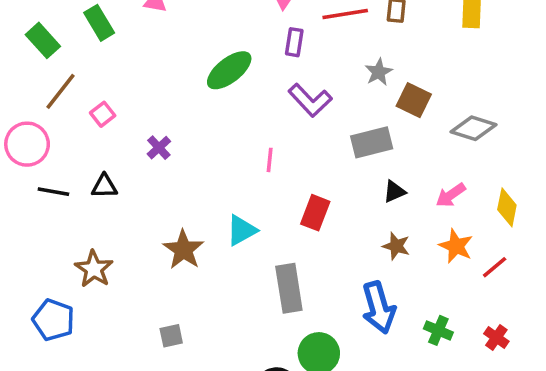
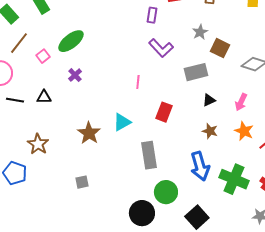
green ellipse: (229, 70) -> (71, 41), moved
pink arrow: (451, 195) -> (241, 102), turned -30
green cross: (438, 330) -> (234, 179), size x1.8

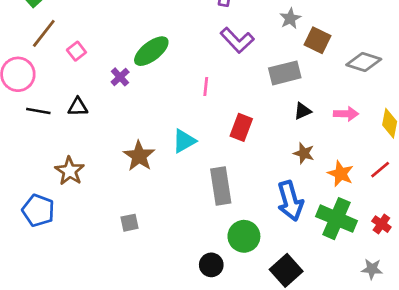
green ellipse: (71, 41) -> (151, 51), moved
pink arrow: (241, 102) -> (346, 114), turned -114
orange star: (244, 131) -> (341, 174), moved
black circle: (142, 213) -> (211, 265), size x0.7

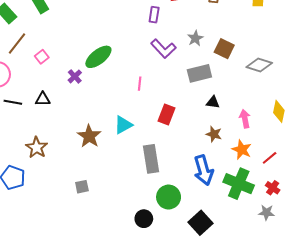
gray star: (290, 18) -> (195, 38), moved
black triangle: (302, 111) -> (213, 102), turned 32
pink arrow: (346, 114) -> (245, 119), moved, turned -102
red line: (380, 170) -> (270, 158), moved
gray star: (372, 269) -> (266, 212), moved

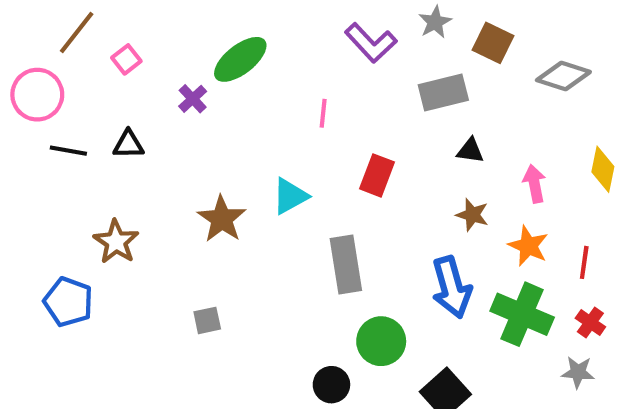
red line: (270, 158) -> (584, 262), turned -42

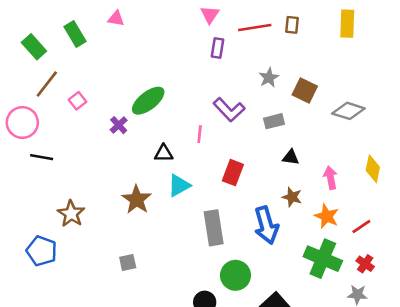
purple L-shape: (371, 43) -> (229, 110), moved
gray rectangle: (443, 93) -> (274, 121), size x0.7
black triangle: (128, 144) -> (164, 153), moved
red line: (584, 262) -> (361, 227), turned 48
blue arrow: (452, 287) -> (266, 225), moved

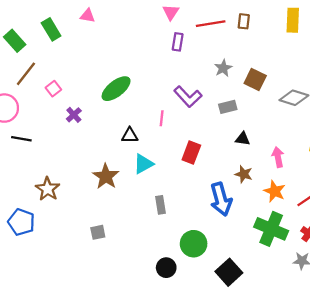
purple cross: (119, 125) -> (74, 115), moved
gray rectangle: (214, 228) -> (161, 205), moved, size x0.6

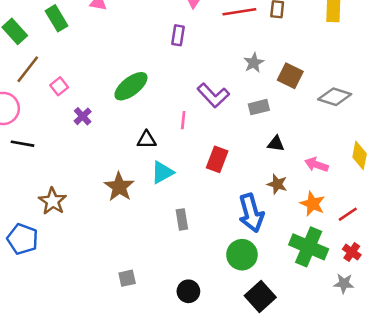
purple rectangle: (178, 42) -> (178, 35), moved
pink arrow: (278, 157) -> (316, 165), turned -60
gray square: (98, 232) -> (127, 278), moved
green circle: (194, 244) -> (242, 255), moved

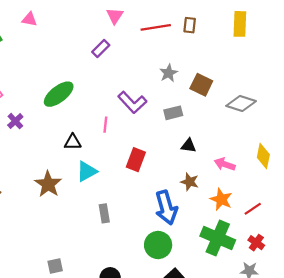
purple rectangle: (178, 35) -> (101, 49), turned 36

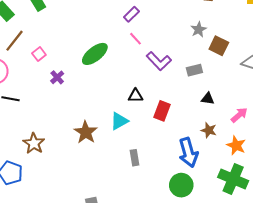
gray star: (169, 73) -> (199, 30), moved
pink line: (105, 125) -> (135, 39), moved, turned -48
black triangle: (73, 142) -> (135, 96), moved
pink arrow: (225, 164) -> (239, 115), turned 120

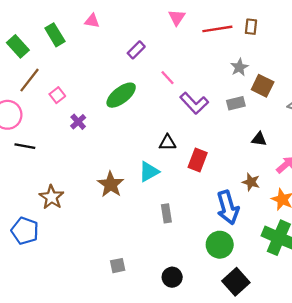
purple rectangle: (131, 14) -> (136, 50), moved
gray rectangle: (194, 70) -> (236, 103), moved
black triangle: (208, 99) -> (259, 139), moved

